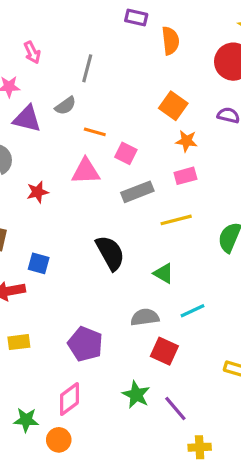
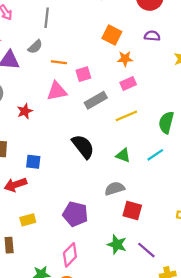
pink square: (126, 153) -> (83, 74), turned -35
cyan line: (193, 311) -> (155, 155), moved

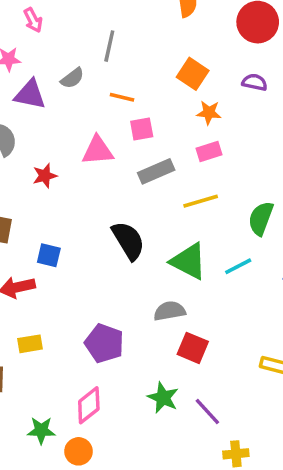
gray line: (47, 18) -> (109, 46), moved
orange line: (59, 62) -> (122, 97), moved
green triangle: (123, 155) -> (189, 261), size x1.6

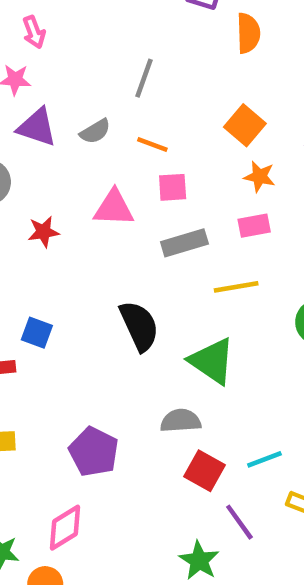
pink arrow: (33, 20) -> (34, 32), moved
gray semicircle: (72, 78) -> (95, 131), moved
cyan line: (238, 266) -> (264, 459), moved
green star: (163, 398) -> (199, 560), moved
purple line: (207, 412) -> (239, 522), moved

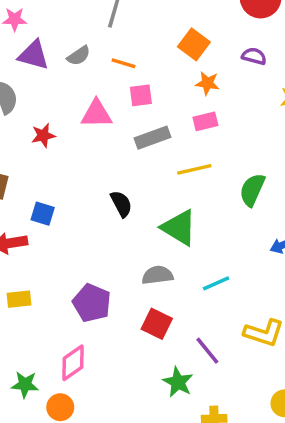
black semicircle: (139, 326) -> (121, 204), size x0.7
cyan line: (264, 459) -> (216, 283), moved
red square: (204, 471) -> (157, 324), moved

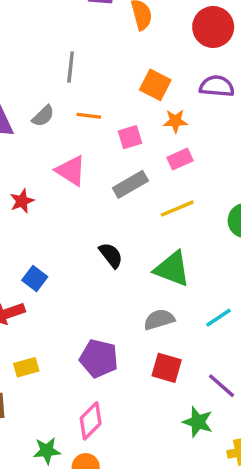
purple semicircle: (254, 56) -> (217, 86), size x1.4
pink square: (141, 95) -> (130, 137), moved
pink triangle: (96, 114) -> (71, 171), turned 44
blue square: (43, 214) -> (35, 278), turned 30

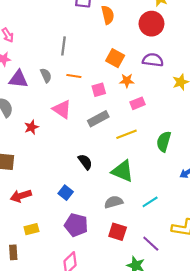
gray semicircle: (43, 116) -> (46, 75), turned -72
pink rectangle: (180, 159) -> (138, 103), moved
blue square: (35, 278) -> (66, 193), moved

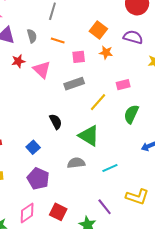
pink rectangle: (138, 103) -> (123, 85), moved
red star: (31, 127) -> (18, 61), moved
yellow line: (127, 134) -> (98, 102), turned -36
red square: (118, 232) -> (58, 212), moved

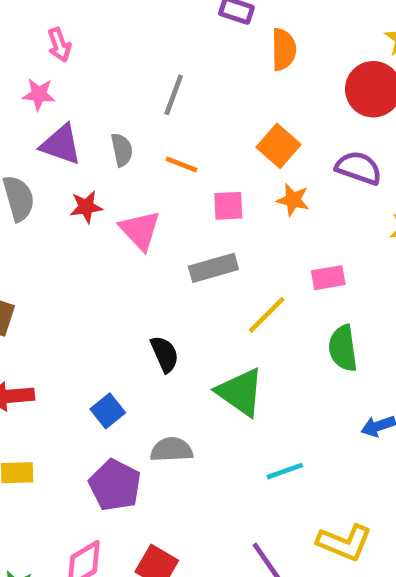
green semicircle: (131, 114) -> (343, 348), turned -36
gray semicircle: (76, 163) -> (172, 450), moved

